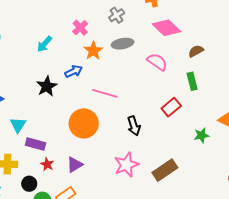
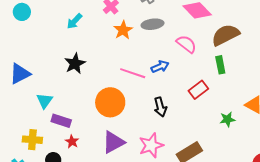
brown semicircle: (196, 51) -> (226, 35), size x1.8
blue arrow: (74, 71) -> (160, 67), moved
purple triangle: (75, 165) -> (113, 142), moved, size x1.4

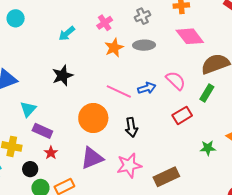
pink semicircle: (186, 44) -> (176, 81), moved
green rectangle: (220, 65) -> (207, 93), turned 36
black arrow: (160, 107) -> (131, 127), moved

